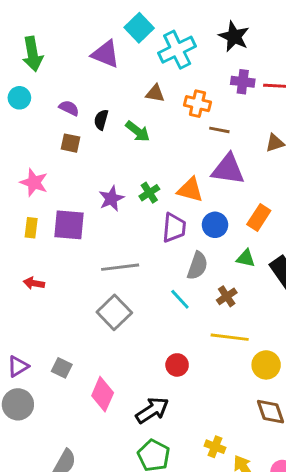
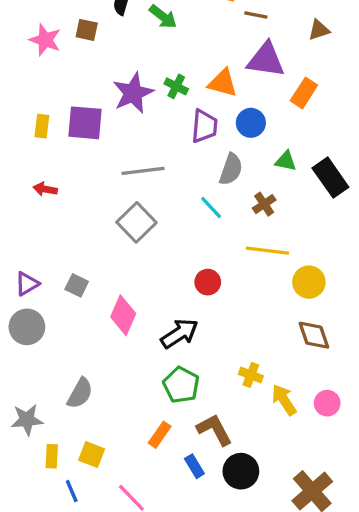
pink star: (34, 182) -> (45, 40), moved
green cross: (149, 193) -> (176, 86), turned -30
purple star: (111, 199) -> (133, 93), size x1.4
orange rectangle: (259, 218) -> (304, 93), moved

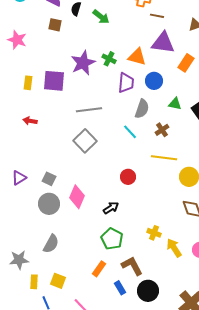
pink star: (45, 40) -> (17, 40), moved
gray circle: (27, 327) -> (49, 204), moved
black arrow: (180, 333) -> (111, 208), size x0.7

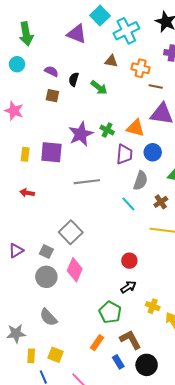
gray square: (85, 141) -> (71, 232), moved
red circle: (128, 177) -> (129, 261), moved
black arrow: (111, 208) -> (128, 287), moved
gray semicircle: (51, 244) -> (48, 317), turned 108

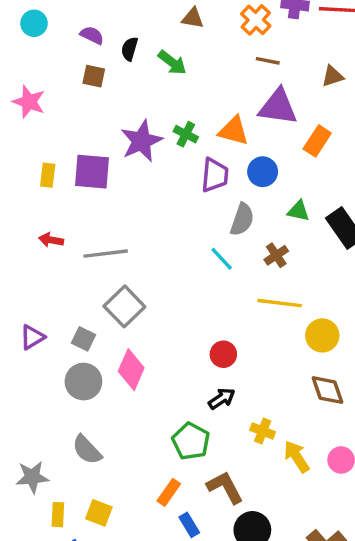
orange cross: (141, 68) -> (256, 20), moved, turned 30
gray line: (87, 182) -> (106, 254), moved
blue rectangle: (118, 362) -> (189, 525), moved

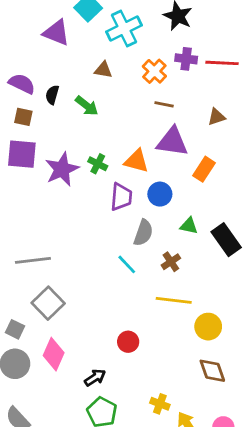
purple semicircle: (92, 35) -> (22, 84), size x1.4
purple square: (92, 172) -> (22, 154), moved
black arrow: (222, 399) -> (95, 378), moved

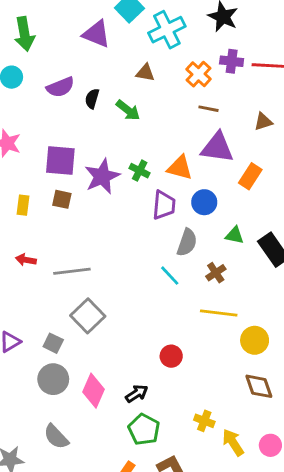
purple semicircle: (22, 84) -> (60, 87), turned 132
brown square: (23, 117) -> (62, 199), moved
pink diamond: (54, 354) -> (93, 391), moved

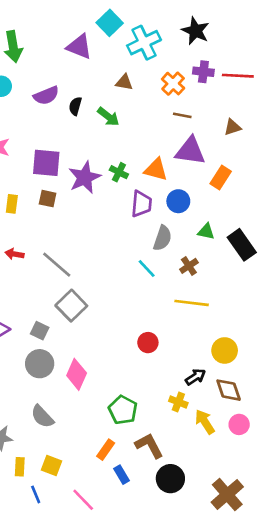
gray line: (72, 271) -> (57, 265), turned 48
yellow circle: (255, 340) -> (225, 350), moved
brown diamond: (259, 386) -> (229, 390), moved
black arrow: (137, 394) -> (196, 377), moved

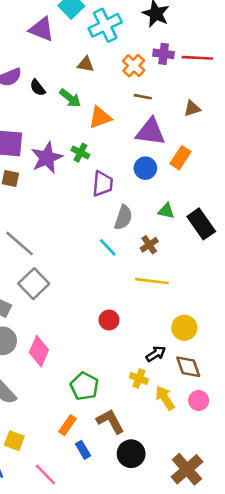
black semicircle: (75, 106) -> (38, 88), turned -54
orange triangle: (156, 169) -> (100, 117), moved, turned -35
blue circle: (178, 201) -> (145, 168), moved

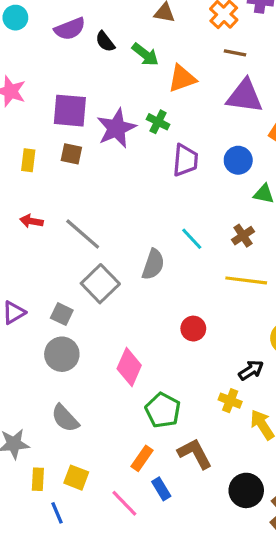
blue circle: (145, 168) -> (238, 160), moved
gray semicircle: (123, 217) -> (153, 264), moved
pink diamond: (39, 351) -> (129, 367), moved
black circle: (131, 454) -> (246, 490), moved
pink line: (45, 474) -> (124, 503), moved

